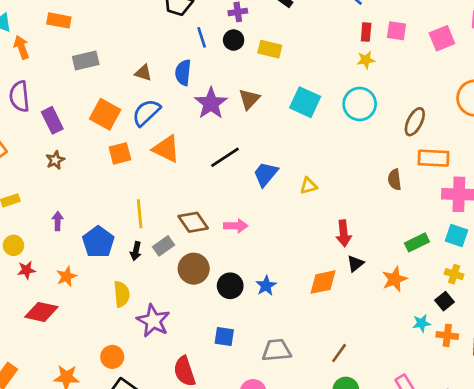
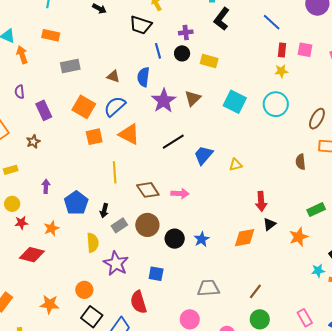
purple semicircle: (19, 96) -> (20, 92), size x0.6
brown star: (55, 160) -> (33, 142), moved
yellow line: (140, 214) -> (115, 172), moved
gray rectangle: (164, 246) -> (119, 225), moved
blue square: (224, 336) -> (156, 274), moved

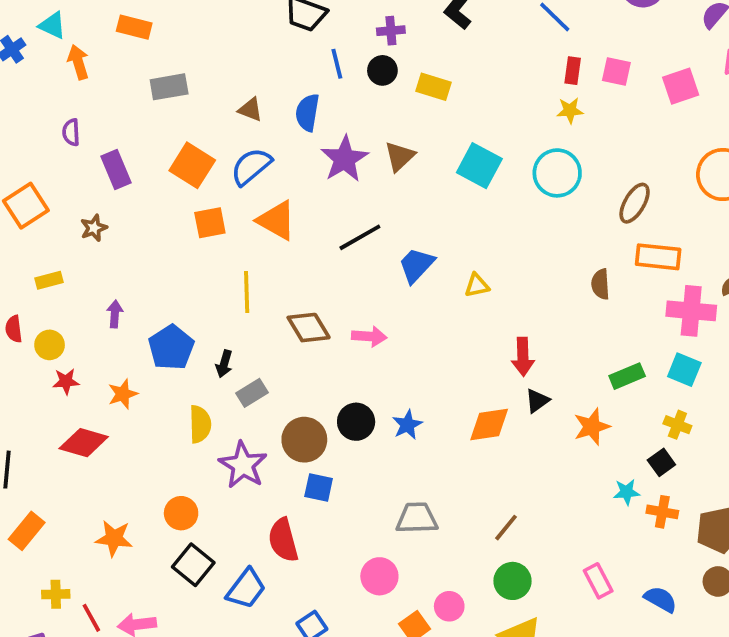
brown circle: (147, 225) -> (304, 440), moved

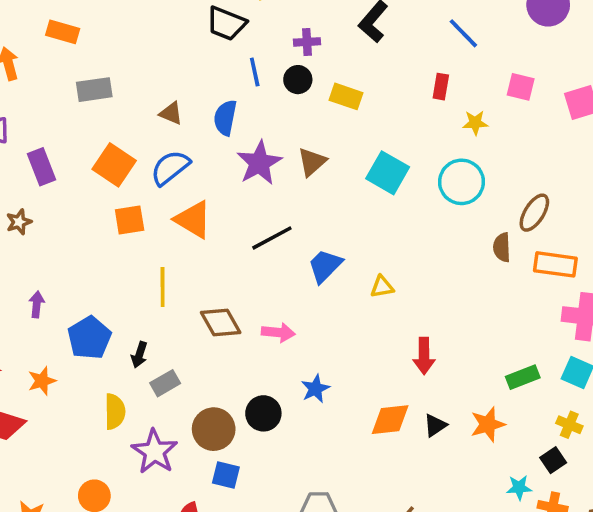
red rectangle: (573, 71) -> (441, 87), moved
brown semicircle: (600, 284) -> (502, 247), moved
black triangle: (537, 401) -> (435, 425), moved
blue star: (407, 425) -> (315, 389), moved

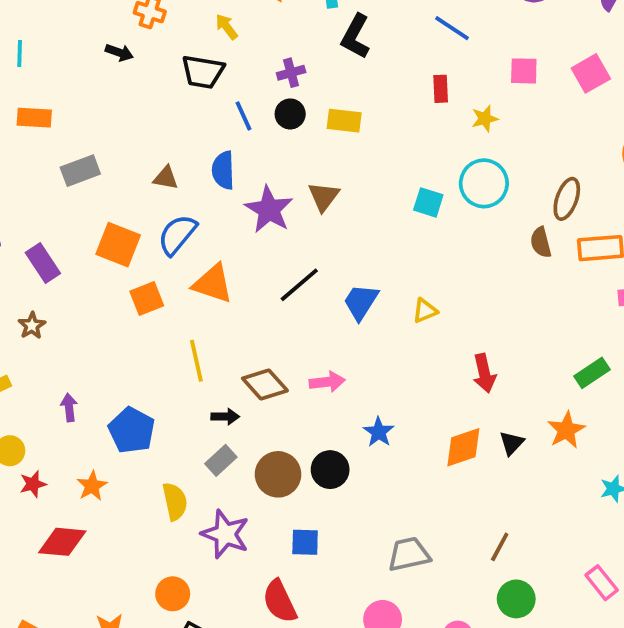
cyan square: (388, 173) -> (428, 202), moved, size x0.7
black arrow: (139, 355) -> (225, 417), moved, turned -95
brown circle: (214, 429) -> (278, 474), moved

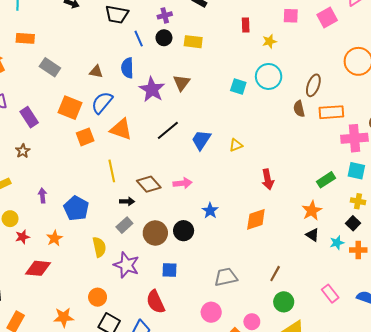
gray rectangle: (80, 171) -> (50, 67), turned 54
black triangle: (512, 443) -> (312, 235), moved, turned -40

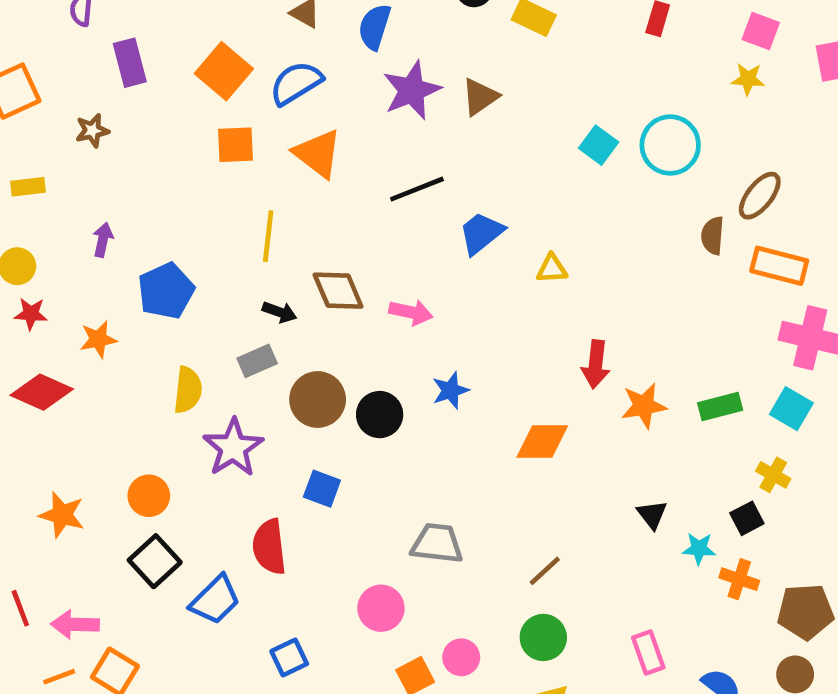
yellow star: (269, 41) -> (748, 79), moved
orange star: (312, 211) -> (644, 406), moved

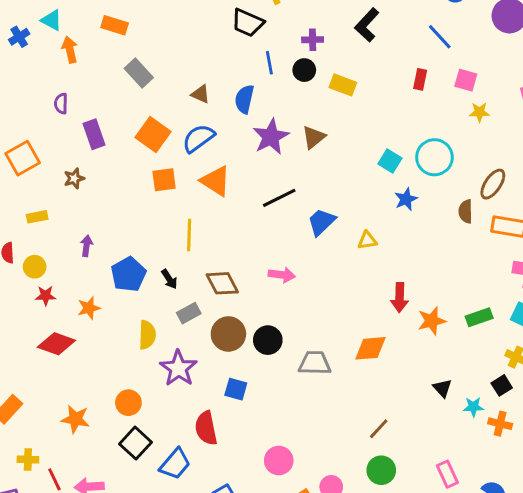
pink square: (761, 31) -> (466, 80), moved
brown diamond: (338, 291) -> (222, 283), moved
black arrow: (280, 312) -> (169, 279), moved, turned 42
blue star: (450, 390) -> (406, 199), moved
gray trapezoid: (437, 543) -> (315, 363), moved

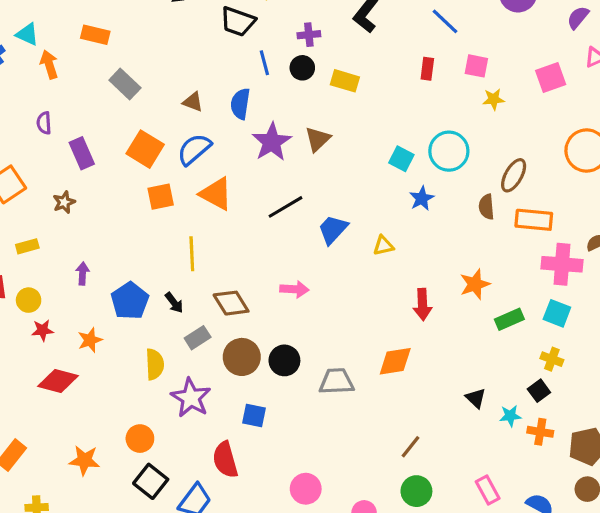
orange star: (432, 321) -> (475, 284), moved

